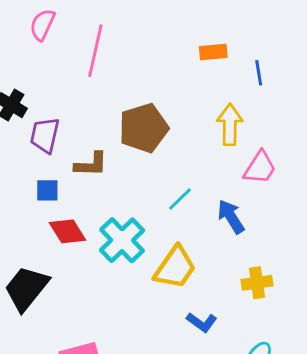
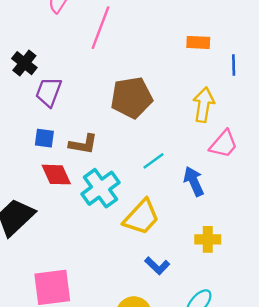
brown L-shape: (91, 164) -> (83, 144), moved

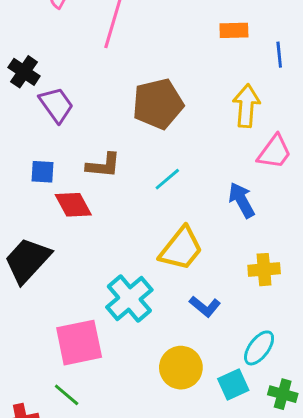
purple trapezoid: (49, 92) -> (56, 105), turned 128
blue square: (44, 138) -> (42, 172), moved
cyan line: (153, 161) -> (167, 179), moved
cyan cross: (101, 188) -> (129, 298), moved

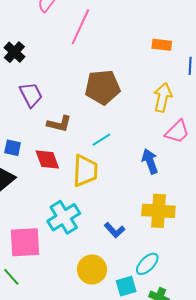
purple trapezoid: (56, 105) -> (31, 95), moved
blue square: (42, 172) -> (13, 148), moved
red diamond: (73, 205) -> (47, 160), moved
yellow trapezoid: (181, 249) -> (85, 171), moved, turned -44
yellow cross: (264, 270) -> (158, 211), size x1.5

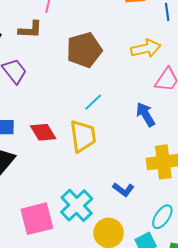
yellow arrow: (163, 97) -> (146, 49), turned 76
brown L-shape: (59, 124) -> (30, 30), moved
cyan cross: (64, 217) -> (77, 205), moved

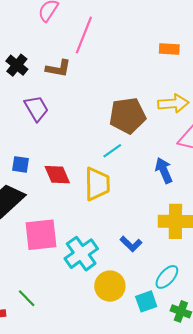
brown pentagon: (84, 50) -> (128, 116), moved
pink square: (37, 219) -> (41, 235), moved

